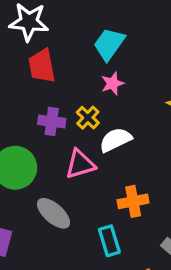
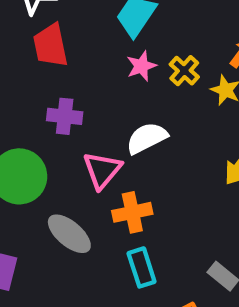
yellow cross: (88, 118) -> (184, 71), moved
pink triangle: (80, 164) -> (102, 170), turned -32
orange cross: (133, 201) -> (132, 212), moved

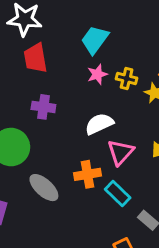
yellow cross: (184, 71) -> (127, 78), turned -30
pink triangle: (102, 170) -> (121, 152), moved
cyan rectangle: (142, 267) -> (118, 194), moved, turned -30

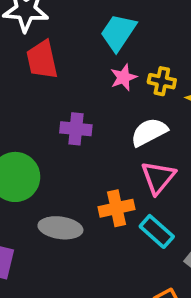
purple cross: (43, 107) -> (76, 129), moved
white semicircle: (99, 124) -> (149, 132), moved
gray ellipse: (44, 188) -> (60, 228), turned -32

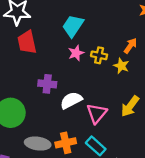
white semicircle: (149, 132) -> (71, 100), moved
orange cross: (116, 208) -> (66, 143), moved

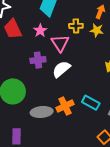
pink star: (76, 53) -> (40, 30), moved
pink triangle: (97, 113) -> (60, 43), moved

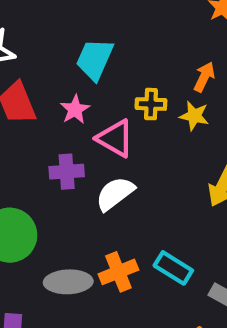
pink triangle: (60, 43) -> (115, 138), turned -30

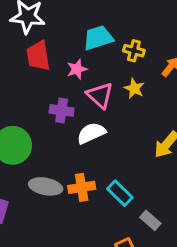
cyan trapezoid: (95, 59) -> (98, 38), turned 36
yellow cross: (151, 104) -> (134, 51), moved
yellow star: (194, 116) -> (134, 88), moved

